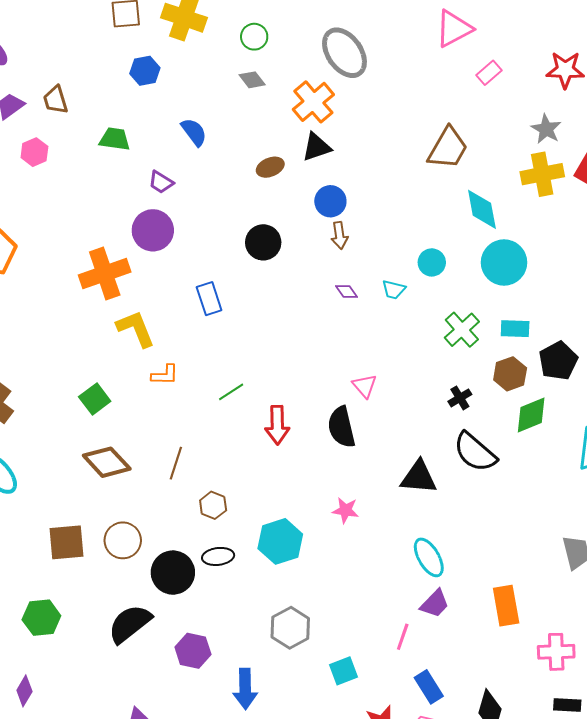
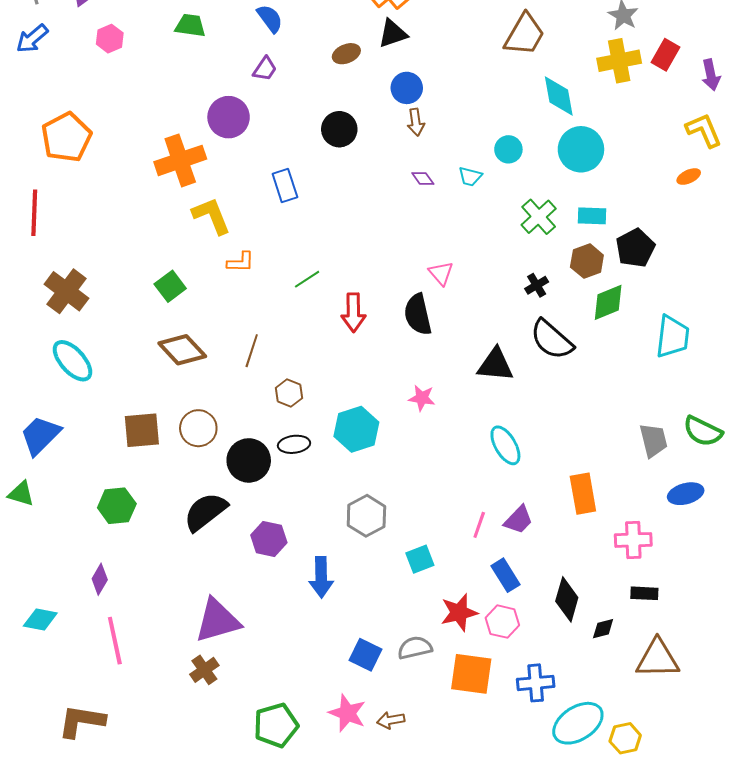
purple trapezoid: (161, 182) -> (265, 69), moved, turned -88
purple trapezoid: (435, 604) -> (519, 520), moved

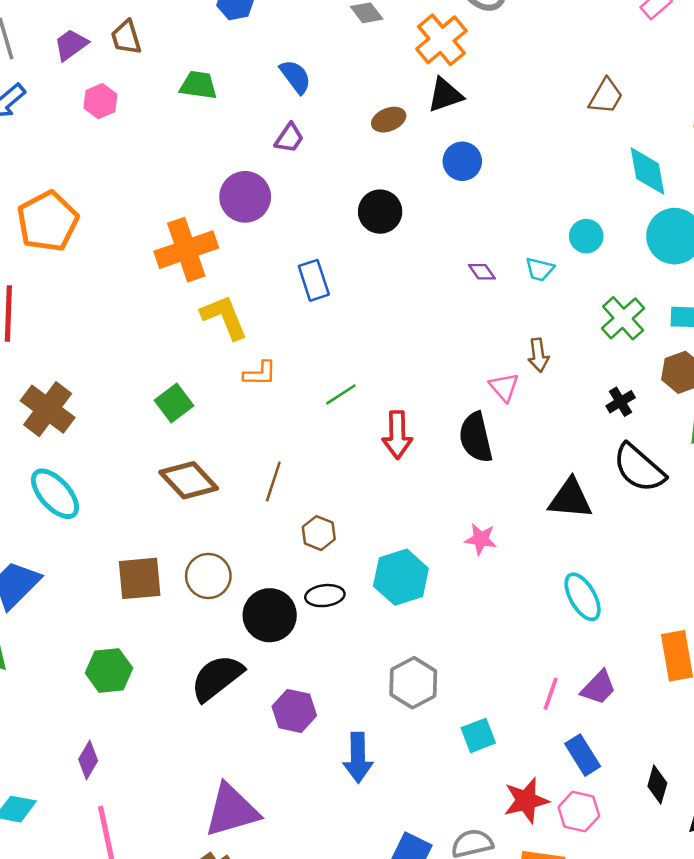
brown trapezoid: (525, 35) -> (606, 96), size x0.7
brown arrow: (416, 122) -> (538, 355), moved
black diamond: (567, 599) -> (657, 785), size x0.7

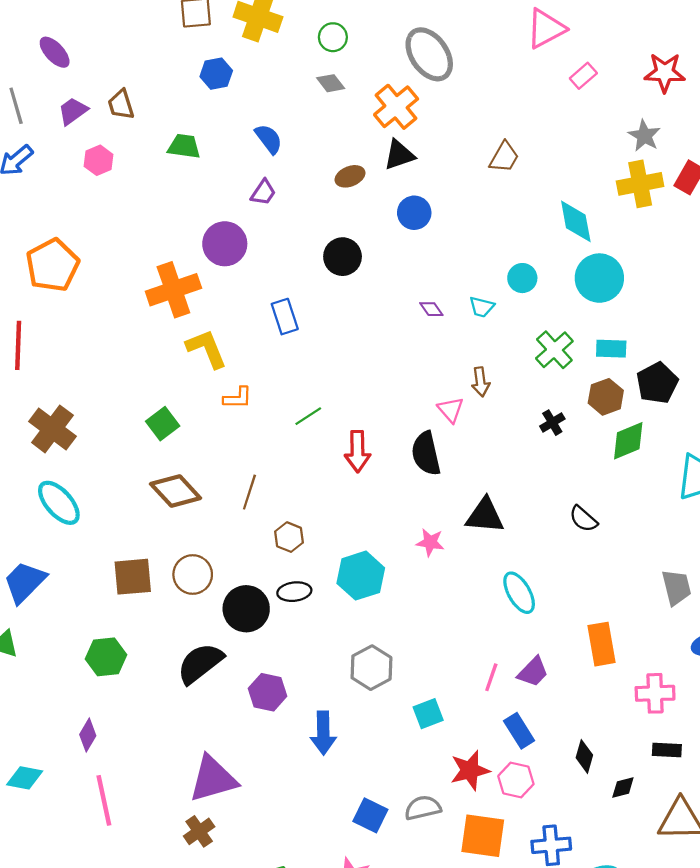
brown trapezoid: (606, 96) -> (504, 157), moved
black semicircle: (639, 468) -> (583, 519), moved, size x0.6
black triangle: (570, 499) -> (485, 516), moved

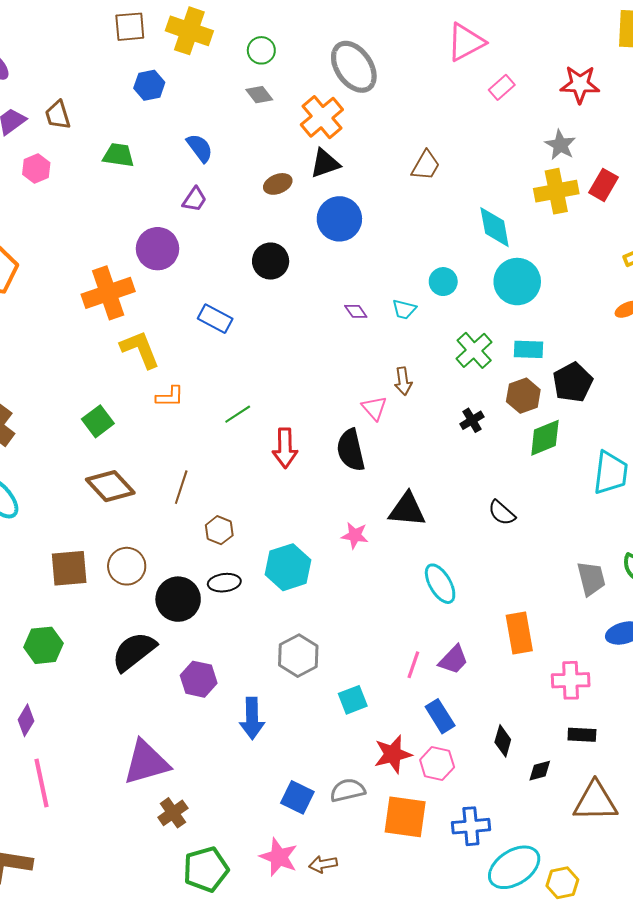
blue circle: (414, 213) -> (339, 219), size x1.4
blue rectangle: (285, 317) -> (215, 319), turned -44
brown cross: (199, 831) -> (173, 813), moved

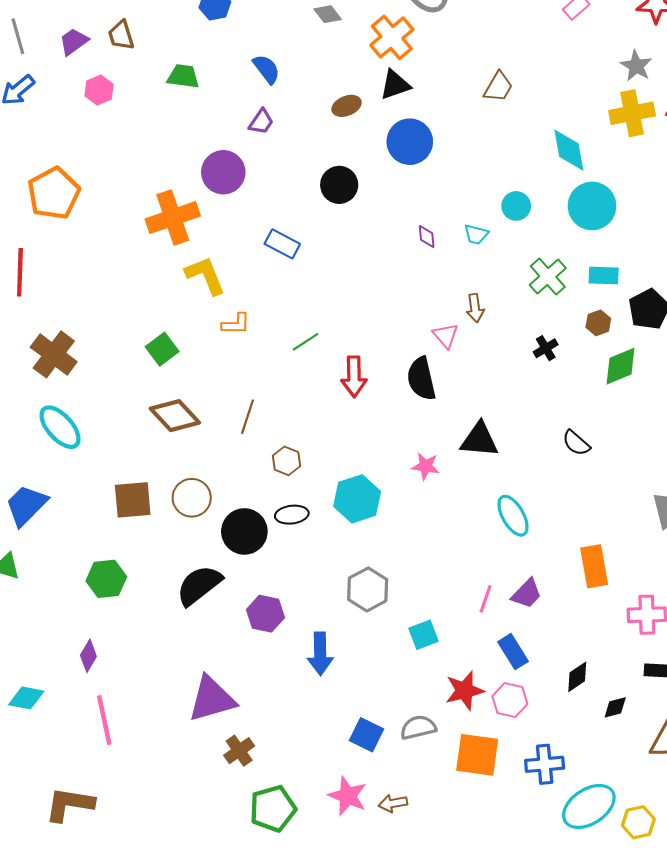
purple diamond: (356, 311) -> (427, 236), turned 30
brown hexagon: (523, 396) -> (598, 323), size x0.7
black diamond: (503, 741) -> (577, 677), turned 40

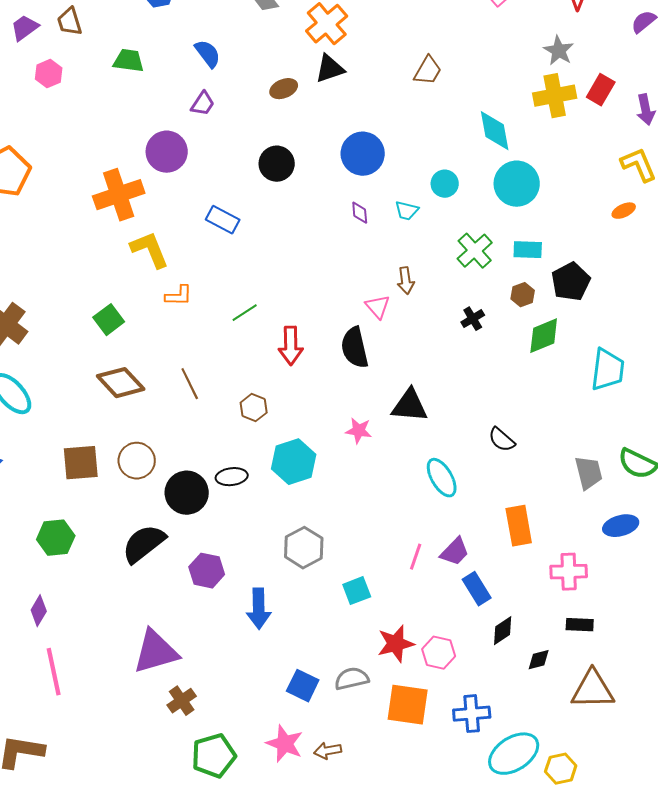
blue circle: (410, 142) -> (363, 154), moved
brown line: (248, 417) -> (190, 384), turned -44
black semicircle: (576, 443) -> (502, 440), moved
brown hexagon: (287, 461) -> (254, 408), moved
blue rectangle: (513, 652) -> (477, 589), moved

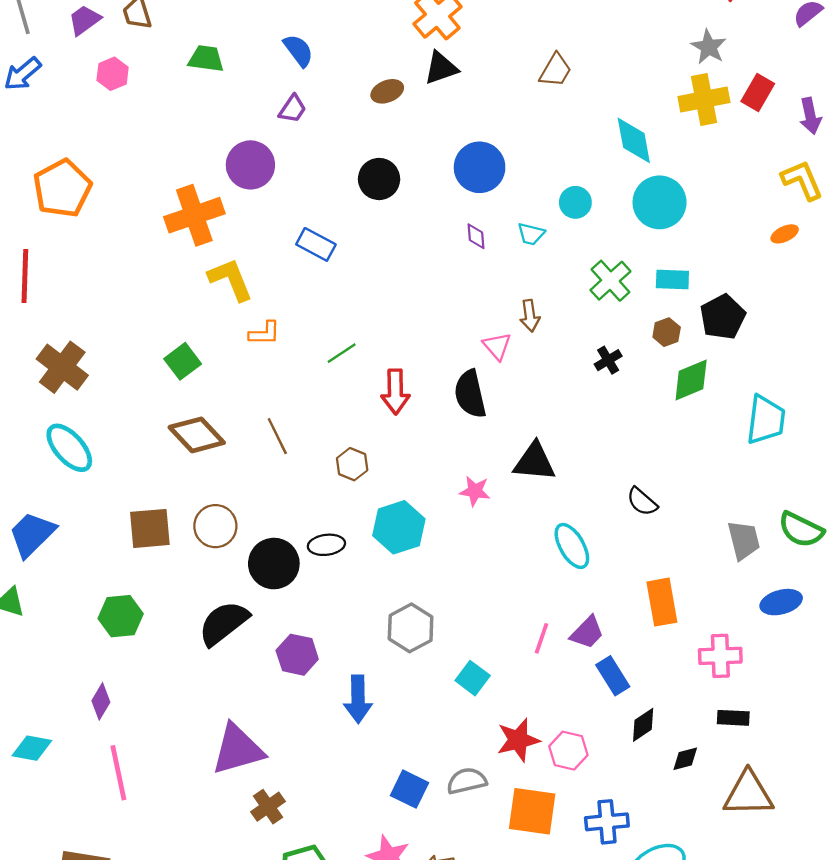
cyan square: (357, 591) -> (473, 678), turned -32

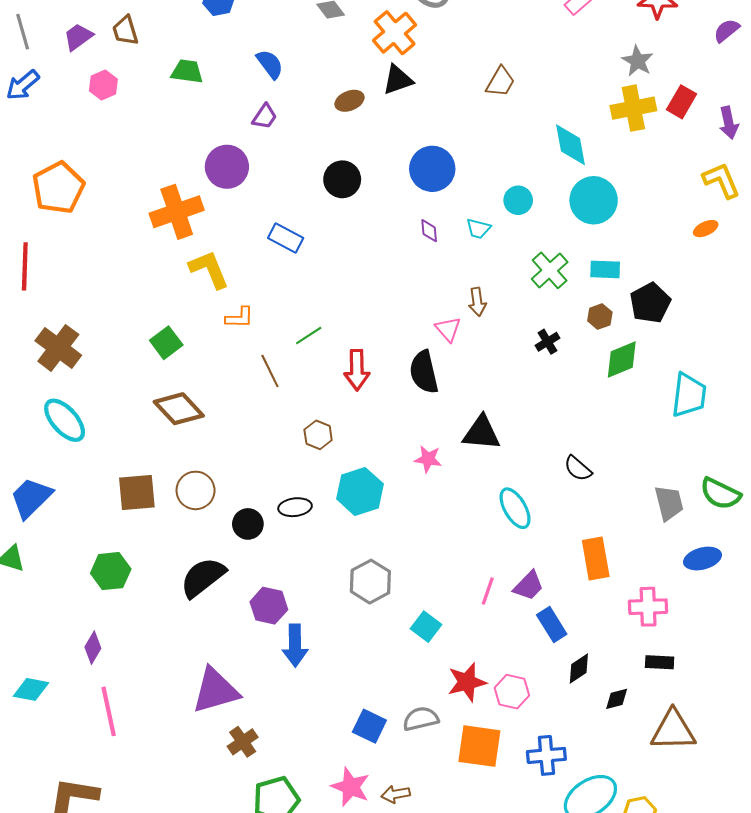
brown line: (277, 436) -> (270, 371), moved
black circle: (274, 564) -> (248, 524), size x0.7
blue arrow: (358, 699) -> (295, 645), moved

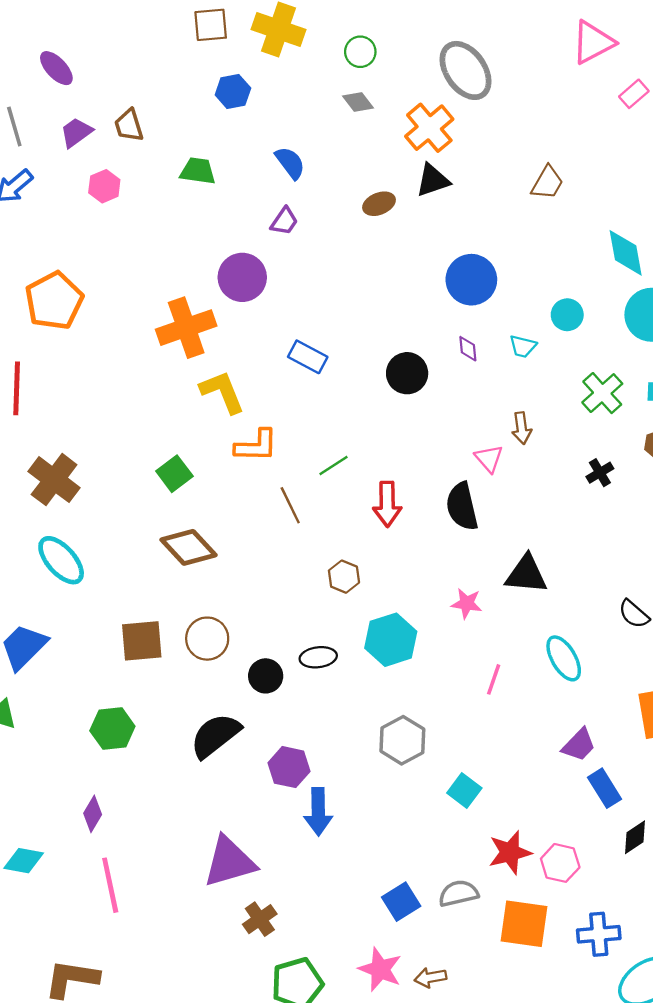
black circle: (342, 179) -> (407, 373), moved
orange L-shape: (240, 318) -> (256, 446), size x1.4
pink line: (488, 591) -> (494, 679), moved
blue square: (369, 726) -> (401, 902), turned 32

